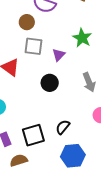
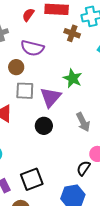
purple triangle: (59, 55) -> (51, 97), size x1.6
black semicircle: (63, 127) -> (83, 168), moved

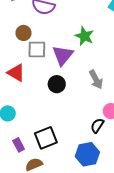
brown circle: (16, 67) -> (23, 33), moved

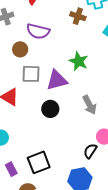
brown circle: (23, 33) -> (20, 49), moved
purple triangle: (63, 55) -> (57, 80), turned 35

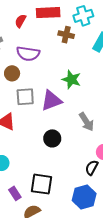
black circle: (50, 109) -> (52, 138), moved
black square: (39, 162) -> (41, 184), turned 35

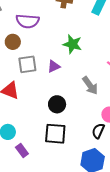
purple triangle: (51, 100) -> (54, 66), size x0.6
black square: (41, 184) -> (55, 134), moved
purple rectangle: (15, 193) -> (22, 150), moved

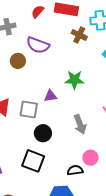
green star: (72, 44) -> (75, 80), turned -30
gray square: (27, 64) -> (29, 109), moved
black semicircle: (98, 131) -> (75, 170), turned 42

